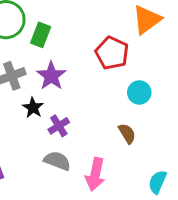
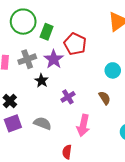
red pentagon: (112, 53) -> (75, 44), moved
purple cross: (59, 126) -> (68, 97), moved
gray semicircle: (57, 161) -> (42, 123), moved

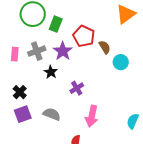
brown semicircle: (105, 98) -> (105, 47), moved

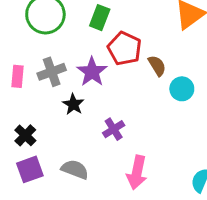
green rectangle: (56, 24) -> (100, 18), moved

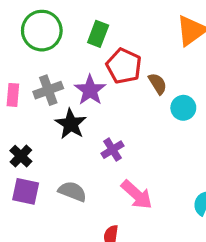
black star: (73, 104) -> (71, 124), size x1.4
purple square: (30, 169) -> (26, 191), turned 32
pink arrow: (137, 173) -> (137, 195), turned -60

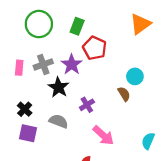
brown semicircle: (158, 84) -> (124, 94), moved
gray semicircle: (72, 191) -> (59, 121), moved

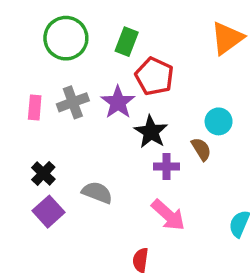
black star: (59, 87) -> (151, 132), moved
purple cross: (87, 105) -> (167, 166), moved, turned 32
purple square: (28, 133) -> (49, 212), turned 36

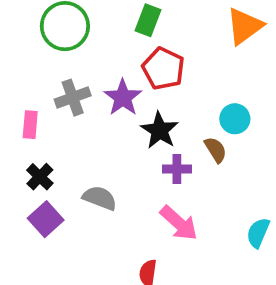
green rectangle: (127, 42) -> (148, 20), moved
pink rectangle: (35, 108) -> (30, 125), moved

